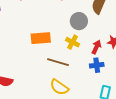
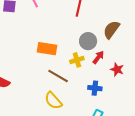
yellow cross: (73, 42) -> (77, 60), turned 32
red arrow: (96, 47) -> (98, 57), moved

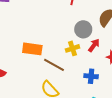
orange rectangle: (47, 49) -> (32, 49), moved

